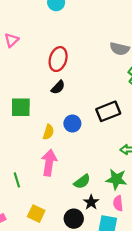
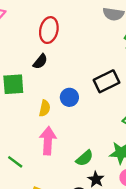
black semicircle: (58, 87) -> (40, 61), moved
green line: (17, 180) -> (15, 162), turned -32

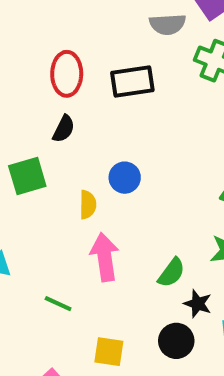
black rectangle: (107, 81) -> (132, 81), moved, turned 30

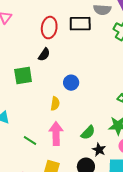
black rectangle: (132, 81) -> (80, 24), moved
yellow semicircle: (88, 205) -> (55, 104), moved
pink arrow: (105, 257) -> (56, 134), moved

